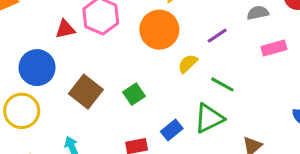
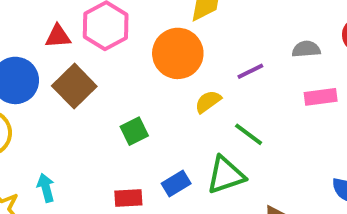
brown square: (86, 92) -> (74, 86), moved

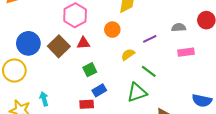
red triangle: (58, 36) -> (83, 43), moved
orange circle: (178, 53) -> (112, 30), size x0.6
blue rectangle: (176, 184) -> (99, 90), moved

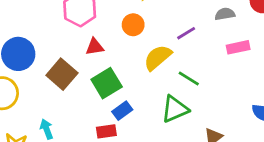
brown square: (59, 46) -> (62, 74), moved
yellow semicircle: (128, 54) -> (158, 57), size x1.5
green square: (90, 70) -> (107, 83), size x1.5

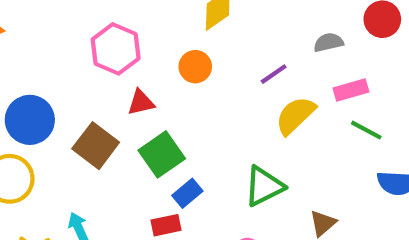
yellow semicircle: (158, 57) -> (295, 115), moved
green line: (189, 79) -> (366, 130), moved

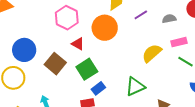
orange circle: (195, 67) -> (105, 28), size x1.6
purple line: (274, 74) -> (141, 15), moved
red triangle: (141, 102) -> (78, 44), turned 40

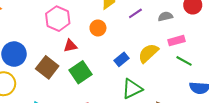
orange circle: (105, 28) -> (98, 28), size x0.6
red triangle: (78, 44) -> (70, 46), turned -40
blue rectangle: (98, 88) -> (121, 59), moved

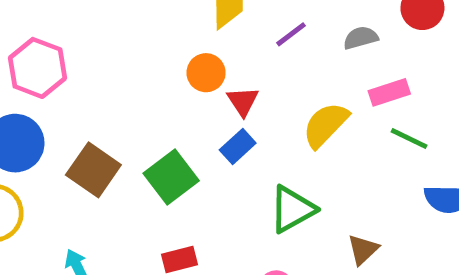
pink hexagon: (58, 19) -> (38, 68), moved
red triangle: (70, 46) -> (243, 101), moved, turned -48
blue rectangle: (121, 59) -> (238, 147), moved

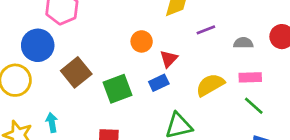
orange circle: (206, 73) -> (142, 41), moved

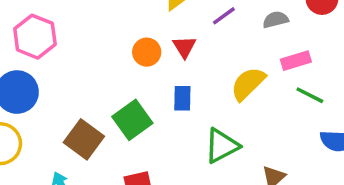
red triangle: (169, 59) -> (184, 47), moved
brown square: (76, 72) -> (84, 139), moved
blue rectangle: (159, 83) -> (182, 98), turned -48

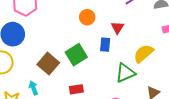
red triangle: (184, 47) -> (117, 28), moved
yellow semicircle: (248, 84) -> (144, 53), moved

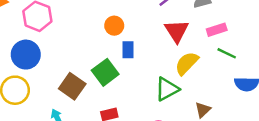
red triangle: (117, 28) -> (177, 31), moved, size x1.5
blue rectangle: (105, 45) -> (128, 50), moved

